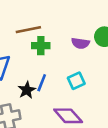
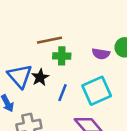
cyan square: (76, 81) -> (97, 91), size x1.6
black star: (27, 90) -> (40, 77), moved

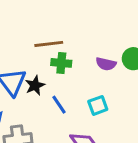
cyan square: (97, 91) -> (98, 105), size x0.6
blue line: (63, 93) -> (59, 105), turned -60

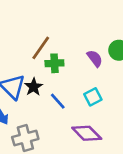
brown line: (49, 44) -> (41, 48), turned -40
purple semicircle: (106, 64) -> (95, 58), turned -132

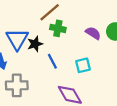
purple semicircle: (95, 58) -> (93, 33), turned -35

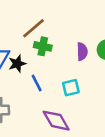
purple semicircle: (93, 33) -> (82, 52), turned 56

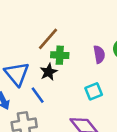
black star: (17, 64) -> (49, 72), moved
blue line: (37, 83) -> (38, 95), moved

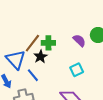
brown line: (48, 39) -> (32, 43), moved
purple semicircle: (99, 54) -> (79, 40), turned -32

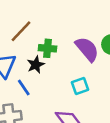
purple semicircle: (79, 40) -> (87, 49), size x1.5
brown line: (32, 43) -> (21, 31), moved

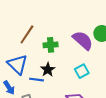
black star: (36, 65) -> (48, 70), moved
blue line: (24, 87) -> (36, 80), turned -40

